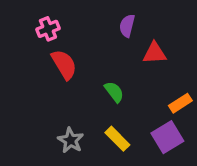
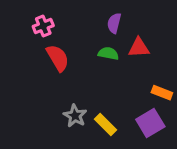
green semicircle: (114, 92) -> (108, 54), moved, turned -42
orange rectangle: (180, 103) -> (162, 93), turned 54
gray star: (71, 140) -> (75, 116), moved

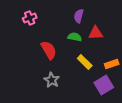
red semicircle: (58, 58) -> (49, 50), moved
orange rectangle: (162, 93) -> (112, 64), turned -40
yellow rectangle: (105, 124) -> (85, 62), moved

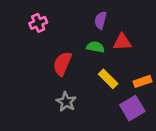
red semicircle: (49, 50) -> (62, 64), turned -126

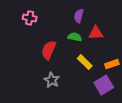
pink cross: (38, 23) -> (30, 18), turned 32

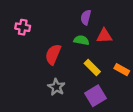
pink cross: (30, 18) -> (23, 27), moved
orange rectangle: (112, 64) -> (122, 70), turned 48
purple square: (104, 85) -> (96, 96), moved

